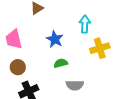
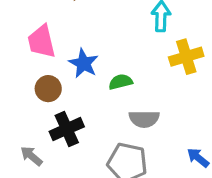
blue star: (55, 39) -> (84, 63), moved

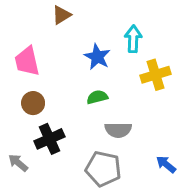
blue star: (84, 63) -> (97, 57), moved

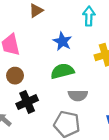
cyan arrow: (133, 39) -> (89, 16), moved
green semicircle: (97, 97) -> (62, 71), size x1.5

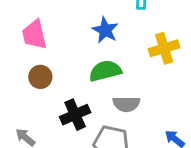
black cross: (27, 102) -> (75, 115), moved

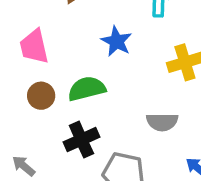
green semicircle: (105, 71) -> (87, 89), moved
gray semicircle: (126, 104) -> (162, 122), moved

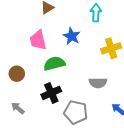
pink trapezoid: (34, 47) -> (38, 40), moved
brown circle: (41, 96) -> (17, 74), moved

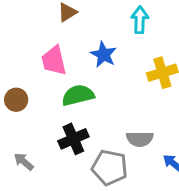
brown circle: (17, 74) -> (16, 100), moved
gray semicircle: (98, 83) -> (140, 139), moved

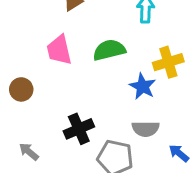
blue star: (104, 55) -> (143, 86), moved
green semicircle: (78, 95) -> (109, 50), moved

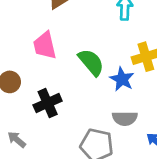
green semicircle: (109, 50) -> (91, 62), moved, turned 64
black cross: (79, 129) -> (48, 103), moved

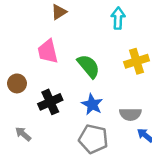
blue star: (122, 79) -> (92, 104), moved
gray semicircle: (125, 118) -> (130, 114), moved

